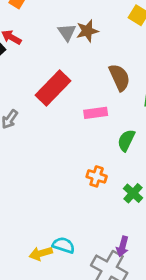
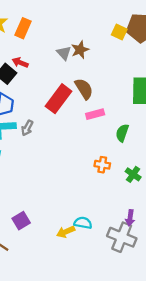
brown semicircle: (119, 77) -> (84, 89), moved

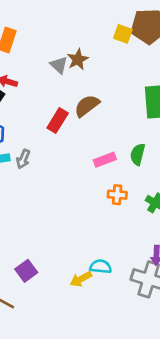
brown semicircle: (84, 89) -> (87, 106), turned -90
red rectangle: (59, 99) -> (58, 120), size x0.7
pink rectangle: (95, 114) -> (105, 160), moved

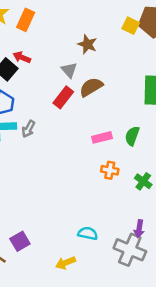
brown star: (78, 59) -> (87, 44), turned -30
gray triangle: (59, 65) -> (69, 70), moved
purple square: (26, 271) -> (20, 241), moved
yellow arrow: (81, 279) -> (66, 263), moved

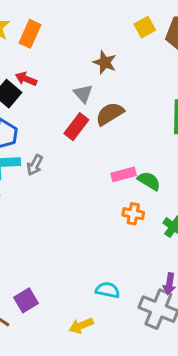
yellow square: (131, 26) -> (145, 27), moved, turned 36
green semicircle: (132, 136) -> (149, 181), moved, turned 102

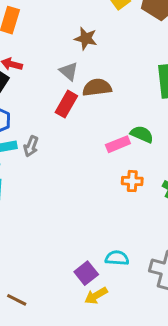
brown semicircle: (110, 114) -> (97, 87), turned 32
green semicircle: (149, 181) -> (142, 134), moved
purple square: (26, 300) -> (86, 273), moved

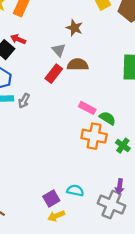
green semicircle: (142, 134) -> (107, 118), moved
pink rectangle: (118, 144) -> (87, 108), turned 42
orange cross: (132, 181) -> (94, 136), size x1.6

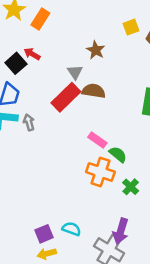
red rectangle: (54, 74) -> (66, 97), size x1.4
gray arrow: (24, 101) -> (29, 122), turned 128
purple arrow: (120, 186) -> (121, 231), size x1.5

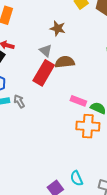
cyan semicircle: (71, 229) -> (77, 178), turned -119

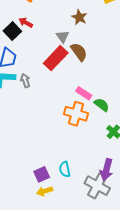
brown semicircle: (65, 62) -> (79, 52), turned 48
orange cross: (88, 126) -> (76, 114), moved

